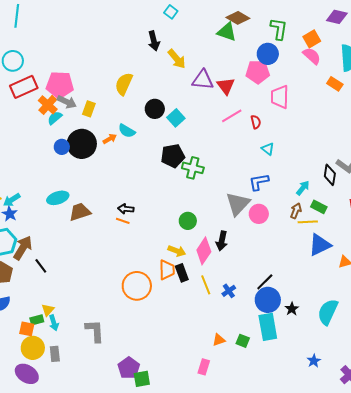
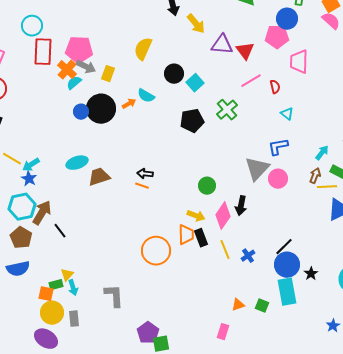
red rectangle: (24, 87) -> (43, 52), turned -64
green cross: (193, 168) -> (227, 110), moved, turned 35

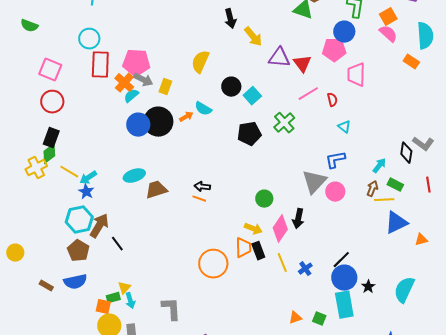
blue circle: (81, 112) -> (138, 125), size x1.5

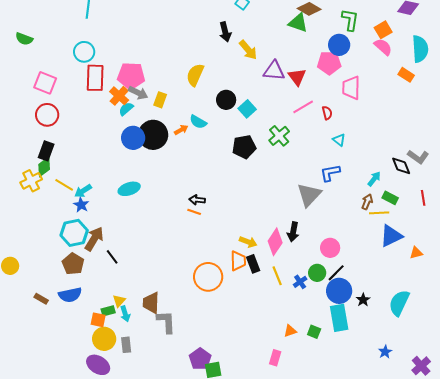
black diamond: (406, 153) -> (401, 166), turned -30
brown trapezoid: (156, 190) -> (151, 303), moved, turned -70
pink circle: (335, 192) -> (330, 248), moved
green circle: (264, 199) -> (317, 273), moved

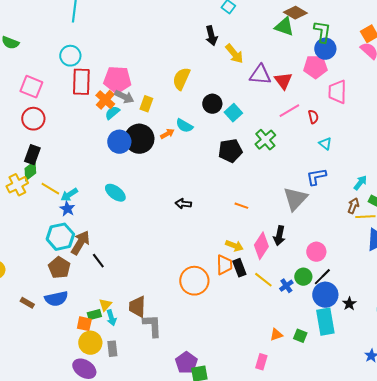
green L-shape: (350, 20) -> (322, 32), moved
cyan ellipse: (129, 189) -> (115, 193), turned 55
orange line: (194, 212) -> (241, 206), moved
yellow line: (277, 276) -> (263, 280), turned -30

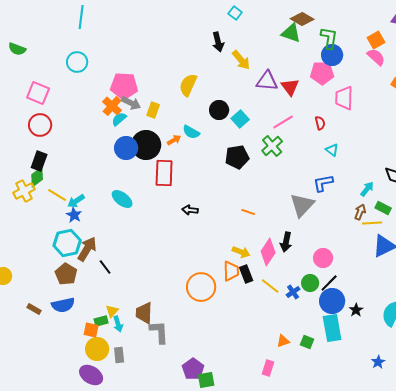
red rectangle: (81, 82) -> (164, 173), moved
pink line: (289, 111) -> (283, 122), moved

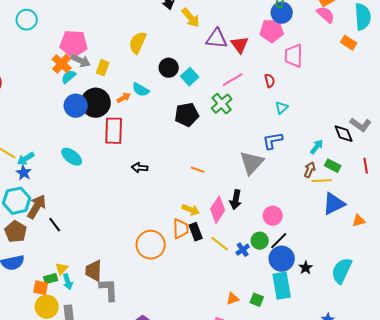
cyan triangle: (332, 150) -> (282, 108), turned 40

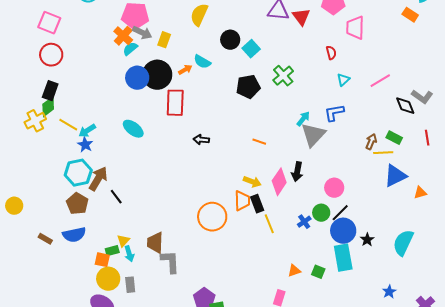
pink line: (233, 80) -> (380, 81), moved
cyan arrow: (317, 147) -> (303, 119), moved
yellow line: (220, 244) -> (269, 224), moved, turned 30

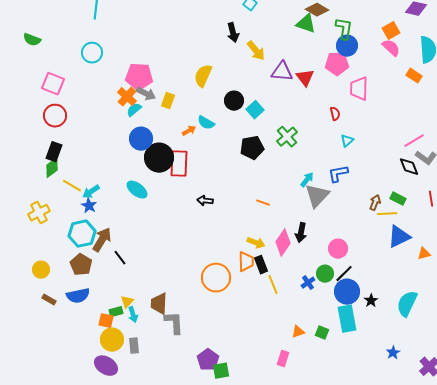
black circle: (157, 75) -> (159, 158), moved
pink line: (380, 81) -> (414, 141), moved
yellow cross: (35, 121) -> (39, 213), moved
yellow circle: (14, 206) -> (41, 270), moved

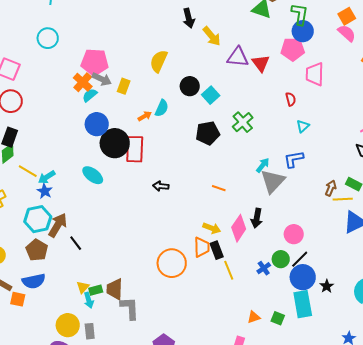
cyan semicircle: (206, 123) -> (162, 108), turned -96
green rectangle: (116, 312) -> (96, 290), moved
orange square: (106, 321) -> (18, 299), moved

